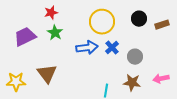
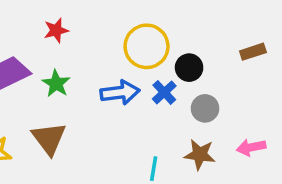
black circle: (139, 19) -> (189, 68), moved
green star: (55, 33) -> (56, 84), moved

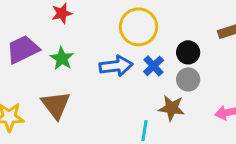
black circle: (189, 68) -> (188, 52), moved
brown star: (200, 154) -> (172, 108), moved

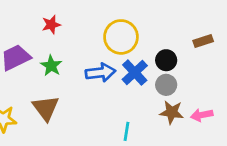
blue cross: (154, 66) -> (135, 73), size x1.4
brown star: (172, 108) -> (172, 112), moved

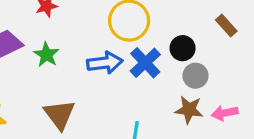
brown rectangle: (203, 41) -> (226, 25), turned 66
gray circle: (166, 85) -> (195, 76), moved
brown triangle: (46, 108) -> (59, 115), moved

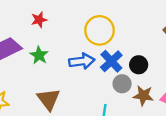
black circle: (183, 48) -> (139, 65), moved
gray circle: (195, 76) -> (122, 84), moved

